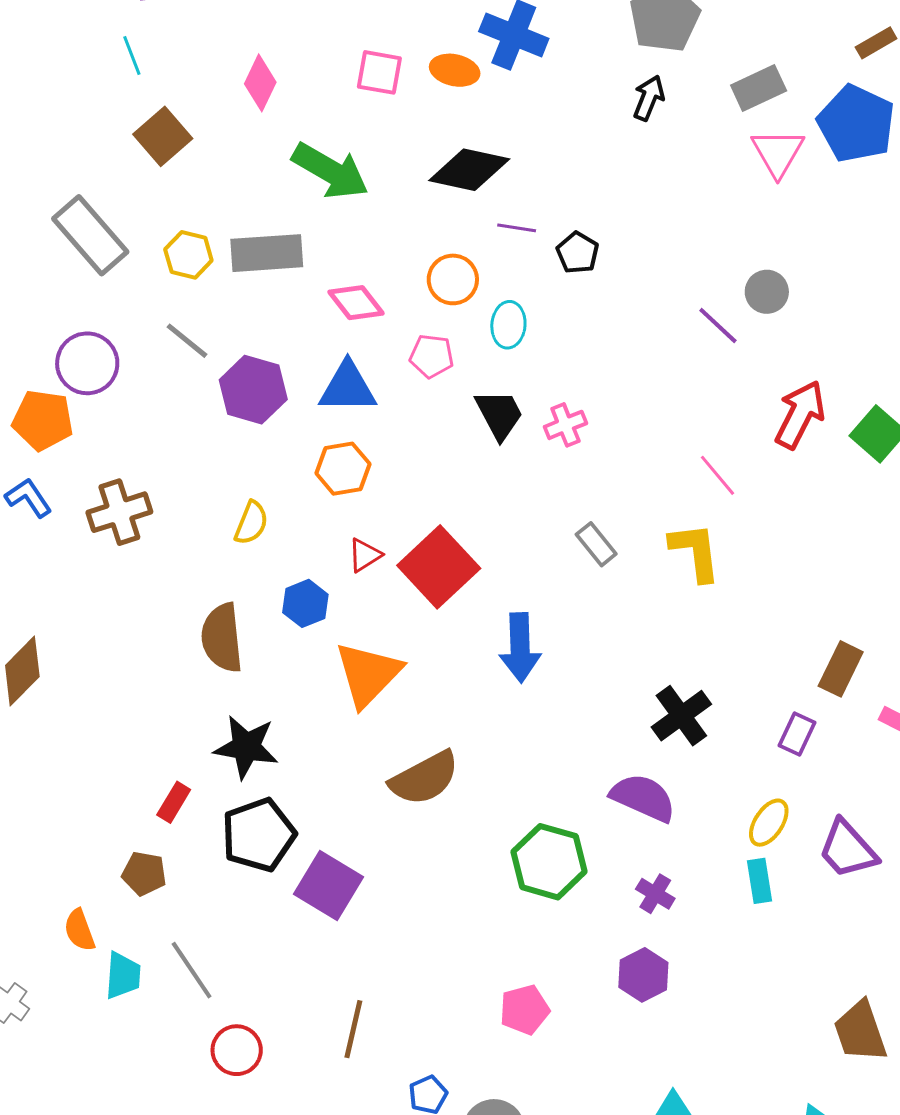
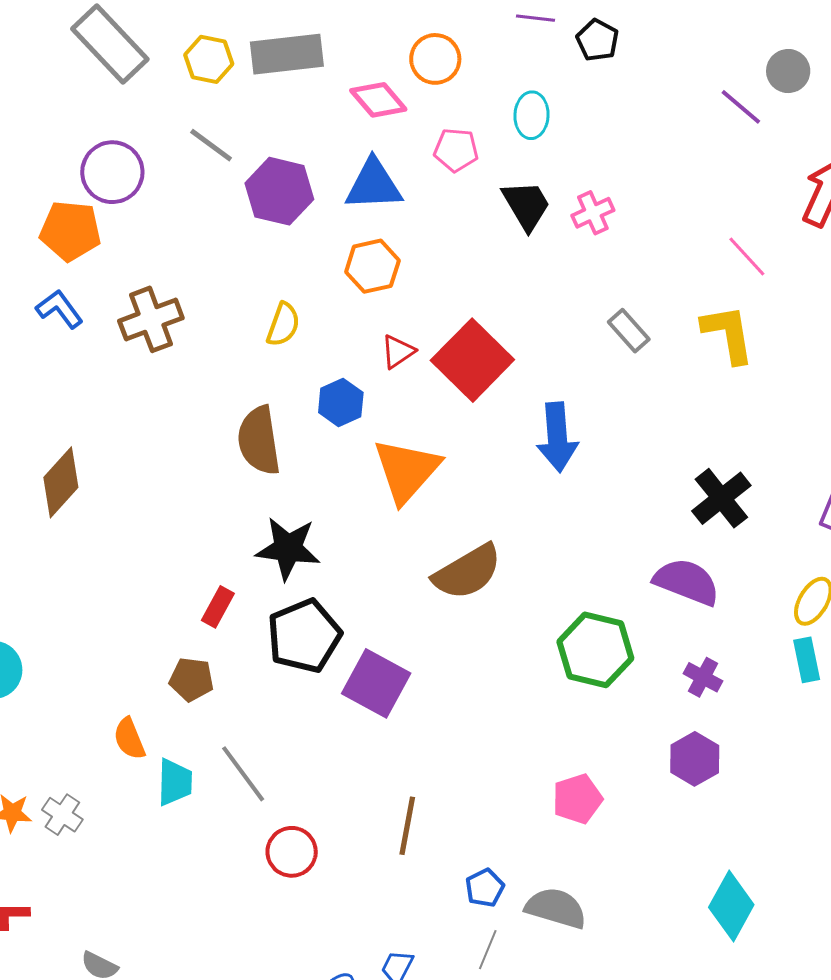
orange circle: (453, 279) -> (435, 59), moved

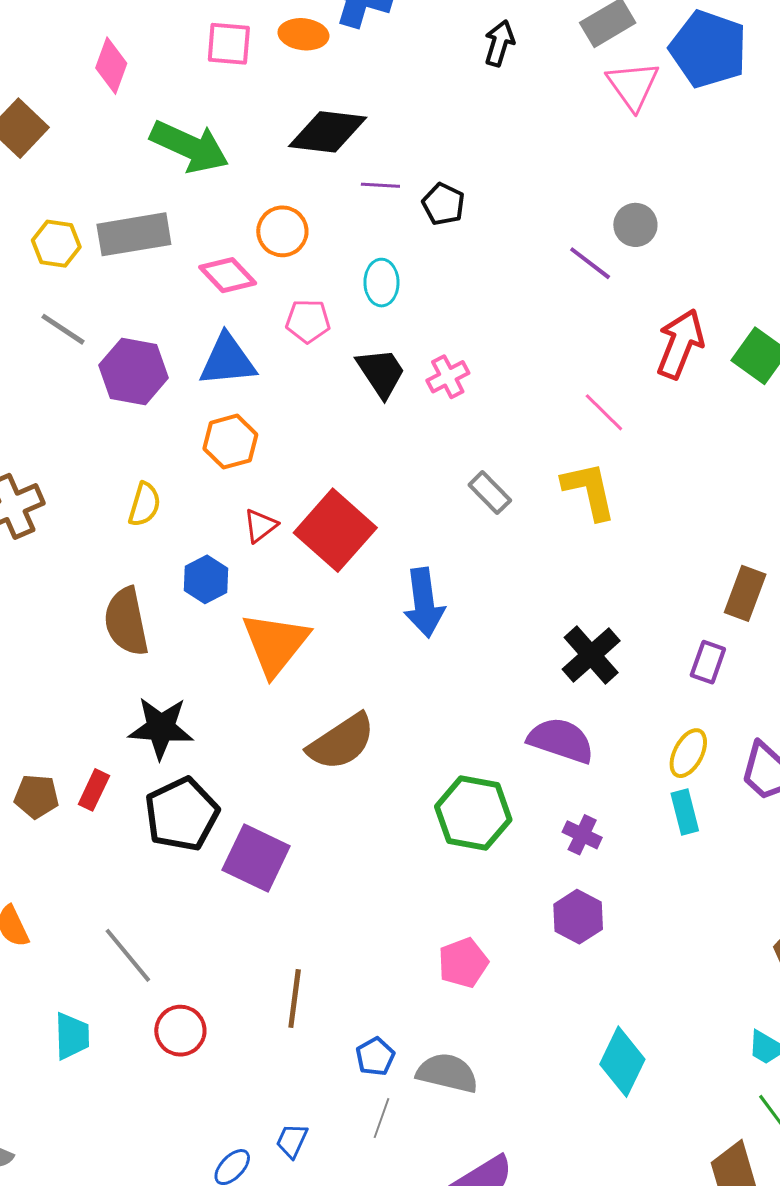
brown pentagon: (191, 679) -> (36, 796), moved
cyan trapezoid: (175, 782) -> (72, 1036), moved

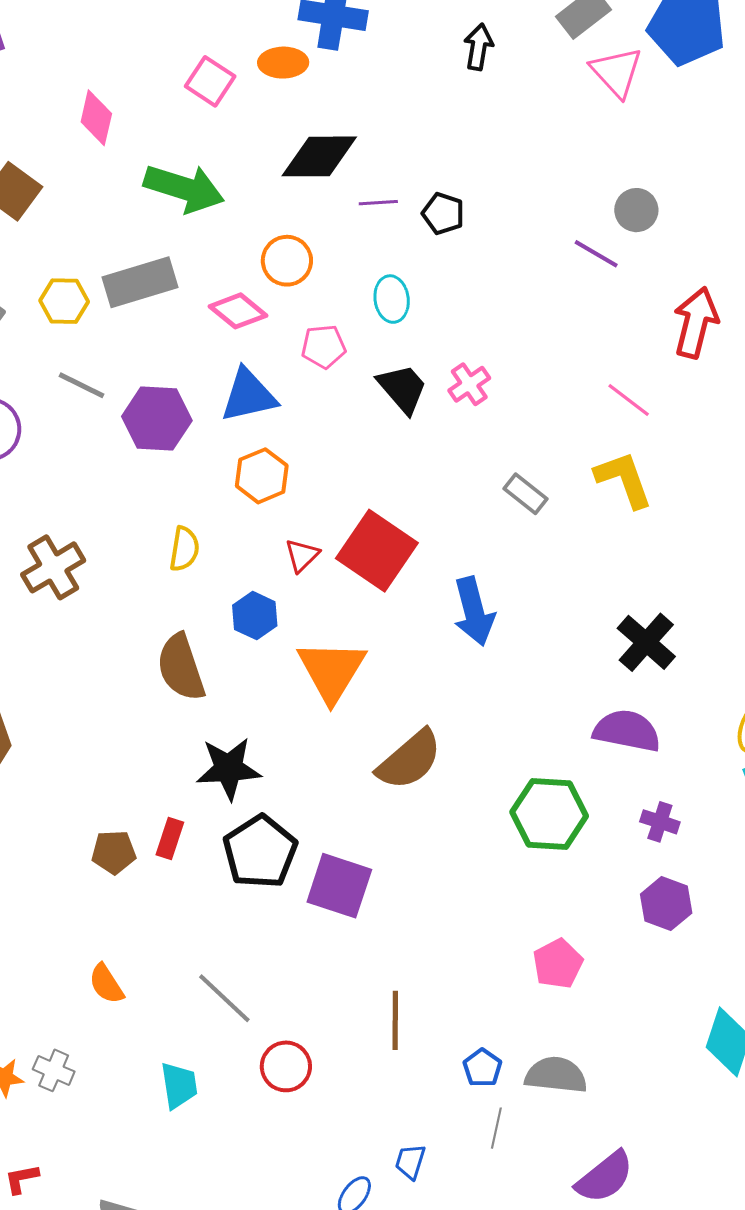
pink square: (229, 44) -> (210, 81), turned 36

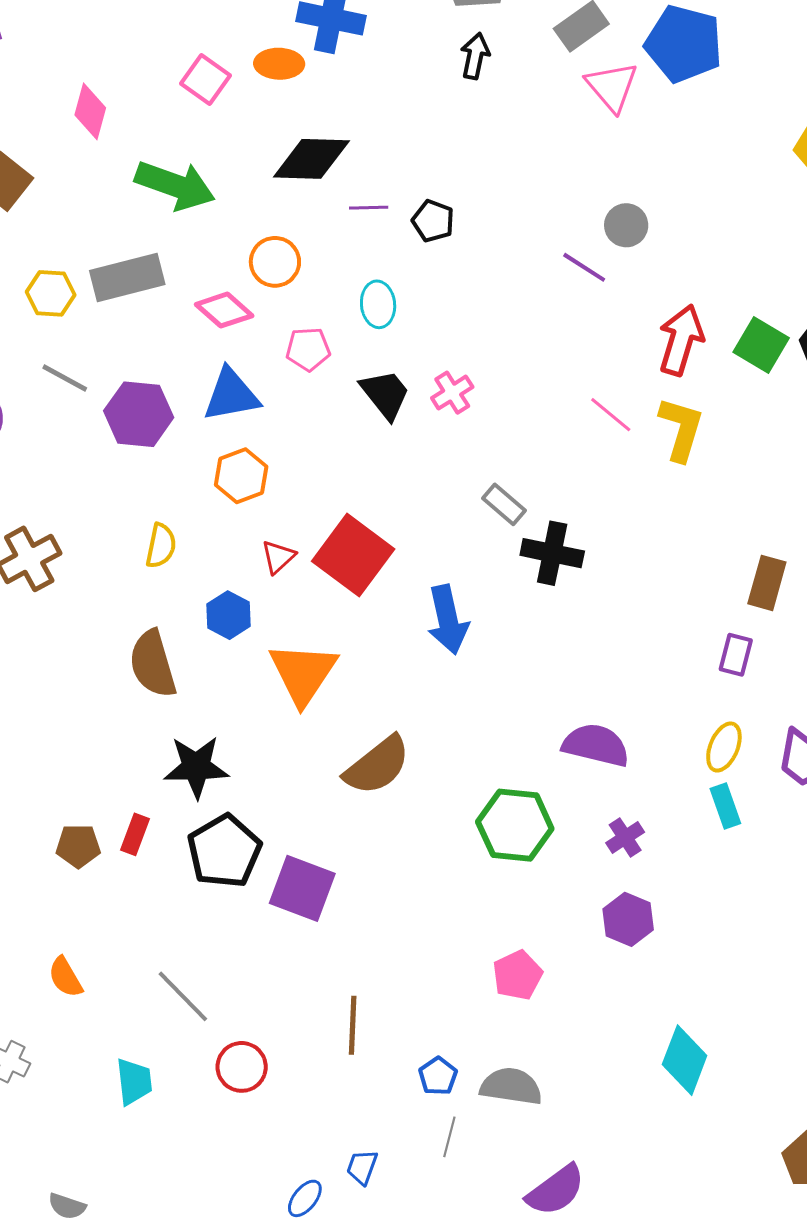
yellow L-shape: (624, 479) -> (681, 429), moved, turned 34
black cross: (646, 642) -> (552, 553), moved, turned -32
purple cross: (660, 822) -> (625, 837), turned 36

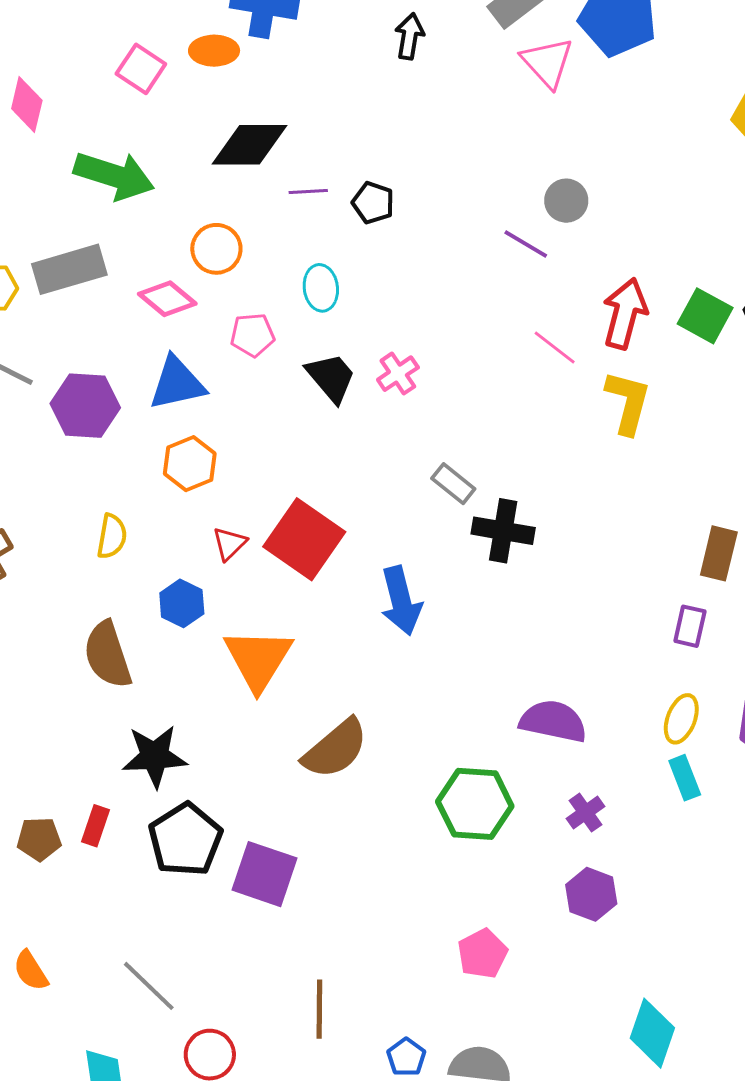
pink line: (611, 415) -> (555, 348), moved

